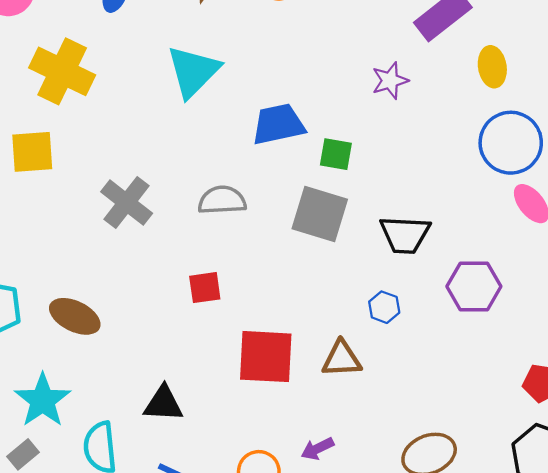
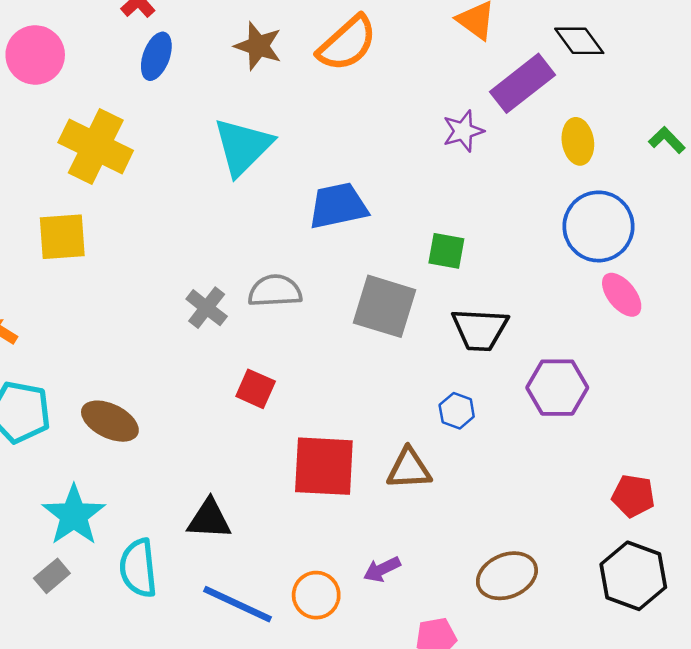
purple star: (390, 81) -> (463, 131), moved
green square: (336, 154) -> (446, 251), moved
gray cross: (127, 202) -> (207, 308), moved, size x0.7
red square: (205, 288) -> (256, 389), turned 32

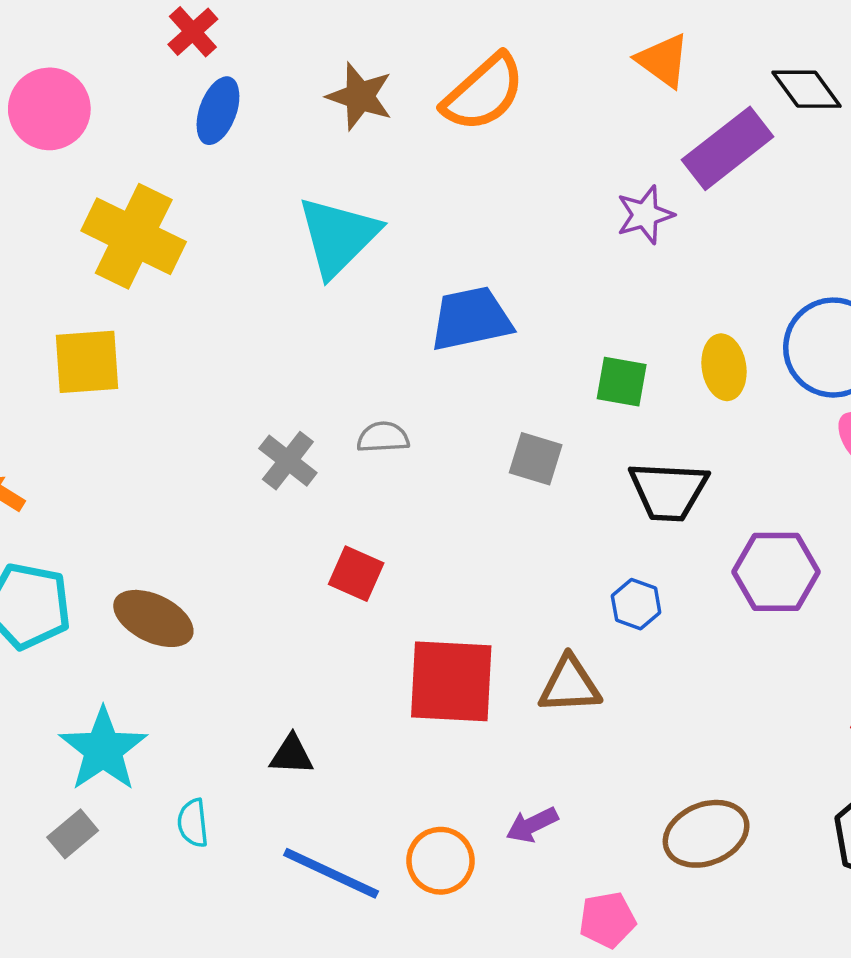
yellow ellipse: (578, 141) -> (724, 367), moved
gray semicircle: (275, 291) -> (383, 437), size x0.7
gray square: (384, 306) -> (536, 459), size x0.6
black triangle: (209, 519) -> (292, 755), size x0.7
cyan semicircle: (138, 568) -> (193, 823), size x0.6

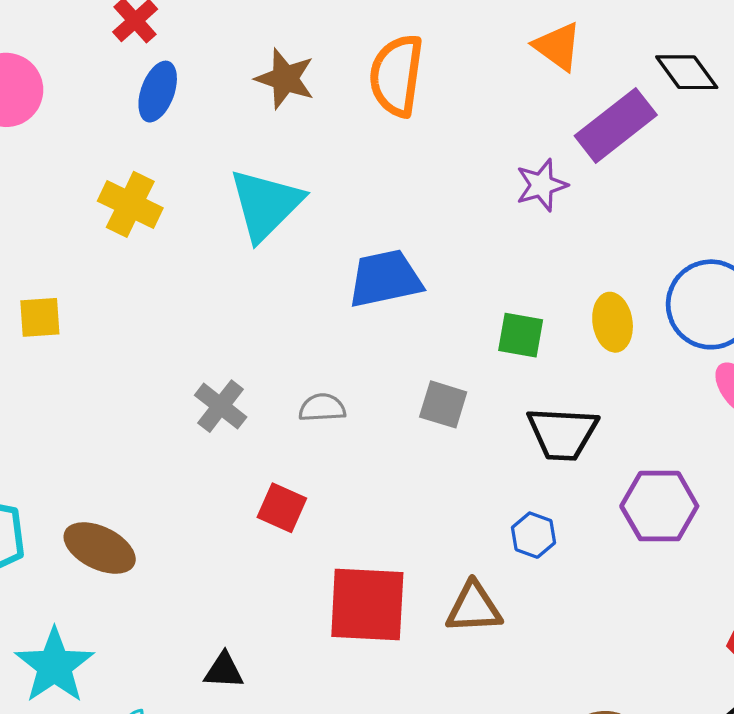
orange semicircle: (484, 93) -> (396, 75), turned 140
yellow cross: (134, 236) -> (130, 204), moved, size x0.7
yellow square: (87, 362) -> (40, 317), size x0.7
gray semicircle: (383, 437) -> (322, 408), moved

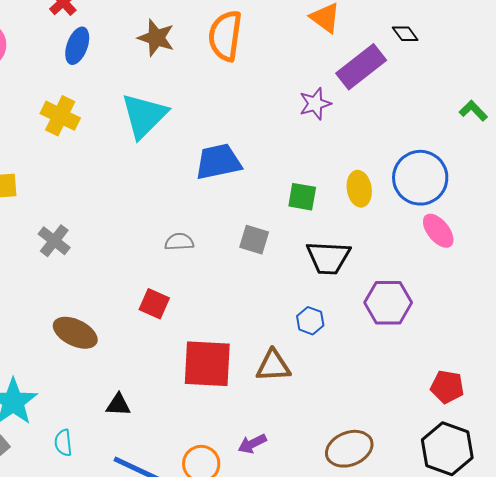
black diamond: (687, 72) -> (405, 34), size x0.7
gray cross: (221, 406) -> (54, 241), moved
brown ellipse: (100, 548) -> (75, 333), moved

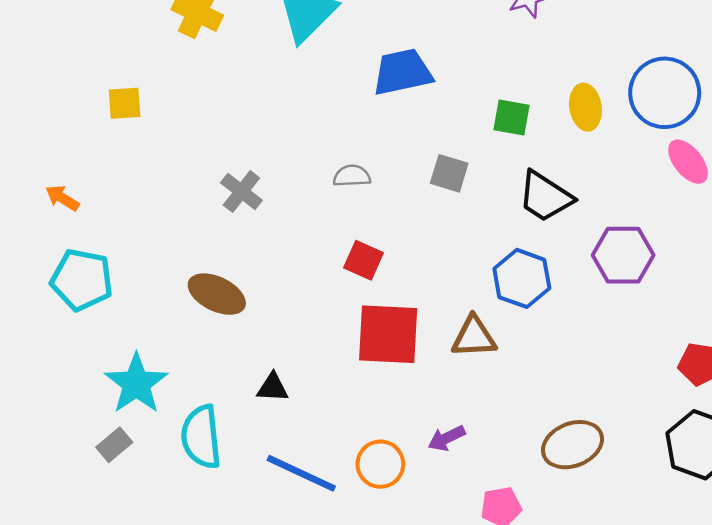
gray cross: (54, 241) -> (241, 192), moved
black trapezoid: (328, 258) -> (545, 197), turned 30
red square: (154, 304) -> (363, 260), moved
blue hexagon: (310, 321) -> (522, 278), size x1.6
cyan semicircle: (63, 443) -> (201, 437), size x1.8

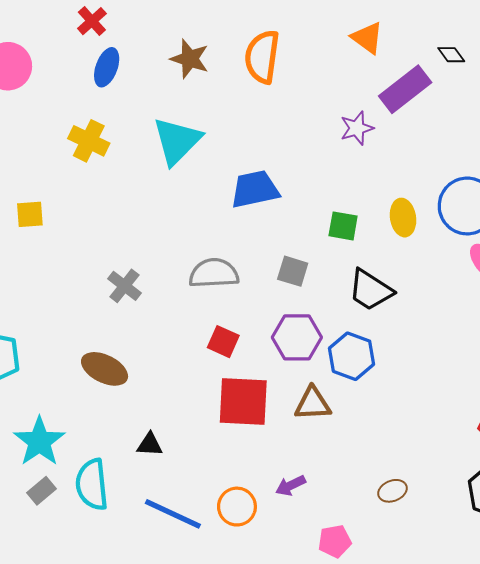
gray semicircle: (352, 176) -> (214, 273), size x1.6
purple hexagon: (623, 255) -> (297, 337), moved
gray rectangle: (114, 445) -> (41, 491), moved
brown ellipse: (573, 445) -> (393, 491), size x0.6

